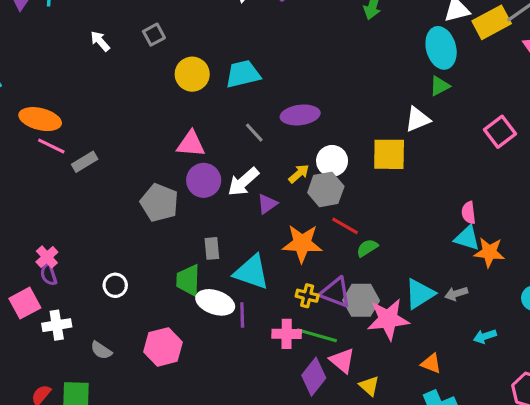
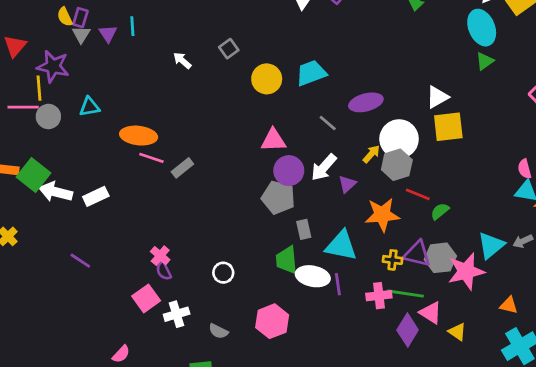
white triangle: (417, 119) -> (437, 97), moved
white circle: (332, 161) -> (399, 139), size x1.4
gray pentagon: (159, 203) -> (278, 197), moved

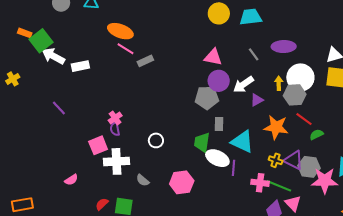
yellow arrow: (371, 154) -> (279, 83), turned -56
gray pentagon: (278, 197) -> (207, 98), turned -30
white cross: (177, 314) -> (117, 161), size x1.4

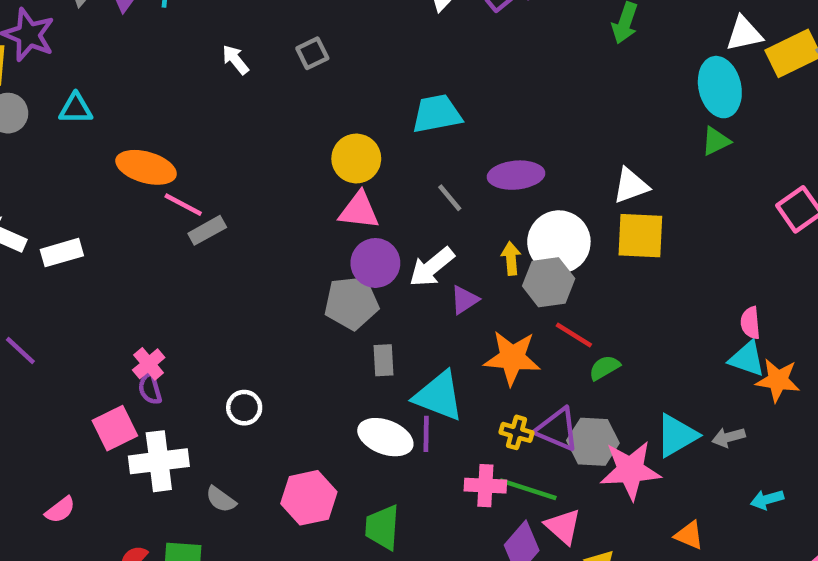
yellow circle: (219, 13) -> (356, 159), moved
pink line: (126, 49) -> (183, 205), moved
green trapezoid: (202, 142) -> (382, 527), moved
purple line: (233, 168) -> (426, 434), moved

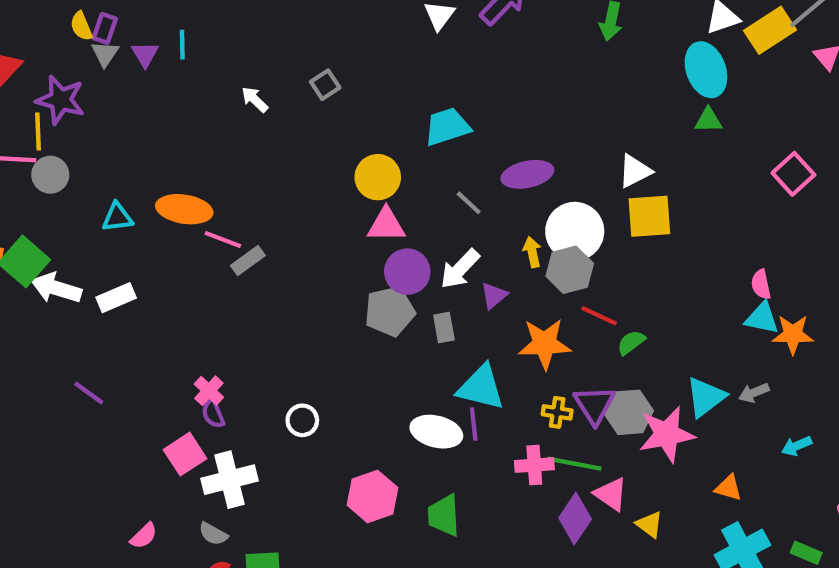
cyan triangle: (76, 109) -> (117, 217), moved
green triangle: (716, 141) -> (708, 120), turned 32
gray rectangle: (383, 360) -> (444, 327), moved
purple triangle: (557, 429) -> (594, 405), turned 42
gray semicircle: (221, 499) -> (213, 534), moved

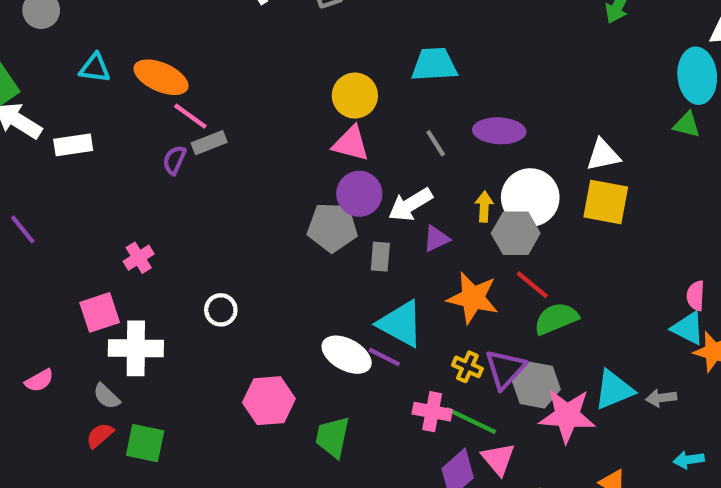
green semicircle: (631, 342) -> (556, 318), size x1.5
purple semicircle: (213, 414) -> (174, 160), moved, turned 32
purple line: (474, 424) -> (384, 357), turned -72

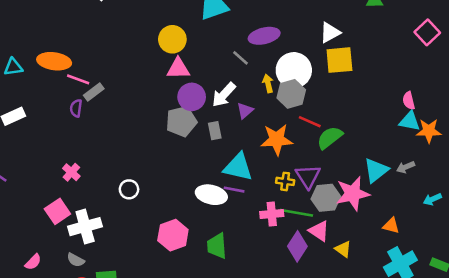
gray line: (436, 143) -> (241, 58), moved
gray hexagon: (536, 385) -> (326, 198), moved

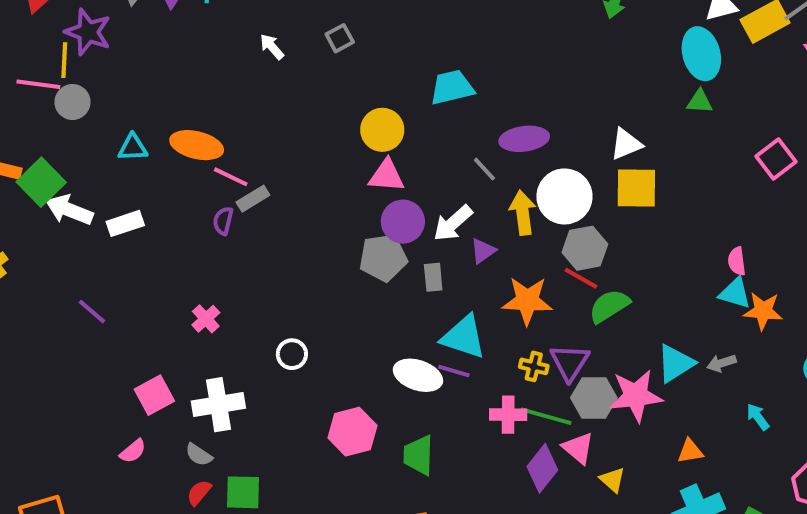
yellow arrow: (268, 83) -> (523, 213), size x1.5
gray hexagon: (291, 94) -> (585, 248), moved
cyan arrow: (432, 199) -> (758, 417), turned 72
pink square: (57, 211) -> (154, 395), moved
orange triangle: (391, 226) -> (690, 451), turned -30

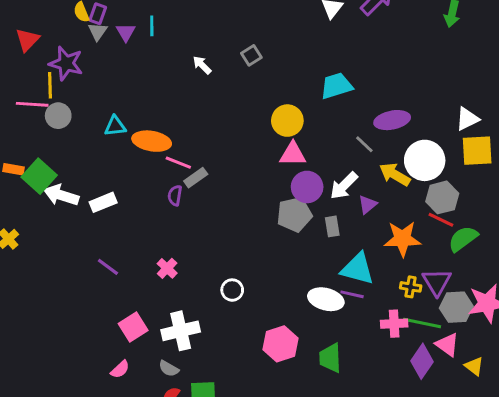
cyan triangle: (133, 148) -> (115, 126), moved
yellow arrow: (523, 213) -> (395, 174), turned -48
purple line: (92, 312) -> (108, 267), moved

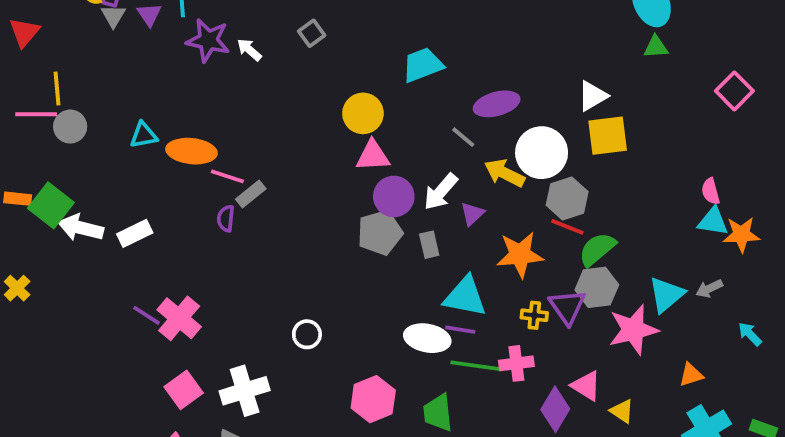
purple star: (66, 63) -> (208, 40), moved
pink cross: (167, 268) -> (179, 318), moved, size x1.6
gray hexagon: (456, 307) -> (597, 287), moved
green line: (422, 323) -> (475, 366), moved

